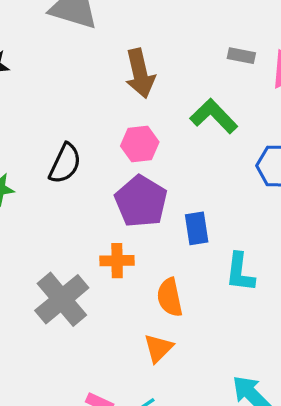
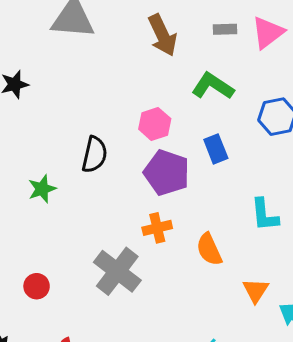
brown arrow: (140, 73) -> (162, 35), moved
blue rectangle: (197, 228) -> (216, 149), moved
orange triangle: (158, 348) -> (256, 290), moved

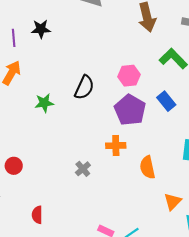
blue rectangle: (216, 149) -> (166, 101), turned -30
gray cross: (117, 271) -> (83, 169), size x0.5
red circle: (37, 286) -> (14, 166), moved

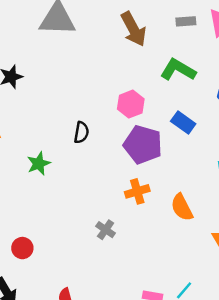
black semicircle: (84, 87) -> (81, 132), size x0.7

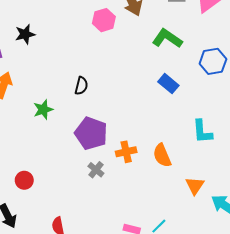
pink hexagon: (131, 104) -> (104, 20), moved
purple pentagon: (143, 145) -> (91, 133), moved
orange cross: (137, 191) -> (126, 152), moved

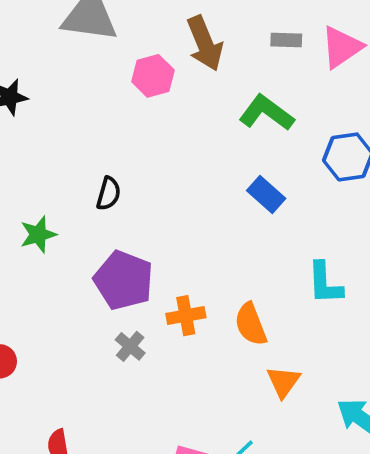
orange triangle: (195, 186) -> (283, 382), moved

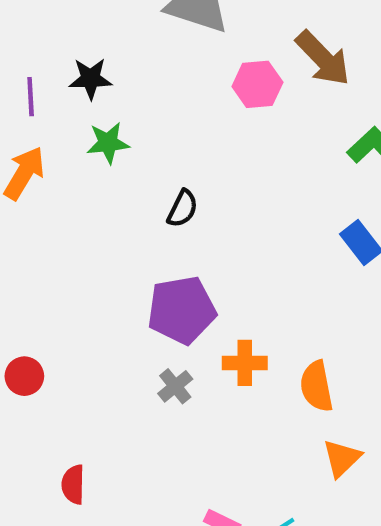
brown arrow: (205, 43) -> (323, 58), turned -32
green star: (38, 234) -> (108, 143), moved
purple pentagon: (124, 280) -> (182, 310), turned 30

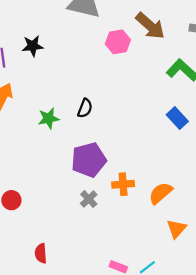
green star: (108, 143) -> (49, 118), moved
orange semicircle: (317, 386) -> (161, 193), turned 65

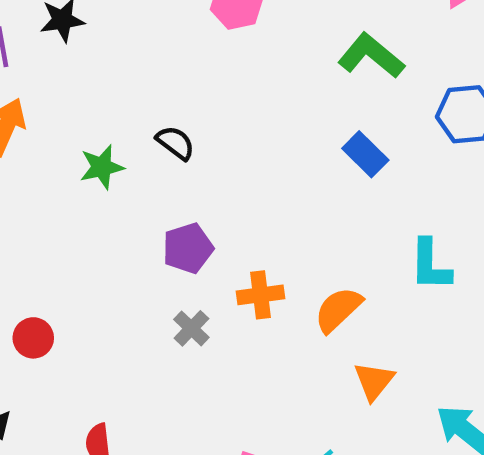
black semicircle: (85, 108) -> (175, 143), turned -72
purple pentagon: (89, 160) -> (188, 248), size x0.7

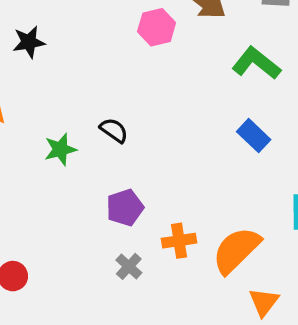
orange semicircle: (338, 310) -> (236, 250), size x1.4

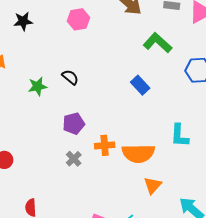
pink hexagon: (157, 27) -> (78, 19), moved
blue rectangle: (254, 136) -> (140, 85), moved
orange semicircle: (236, 250) -> (138, 153), turned -140

